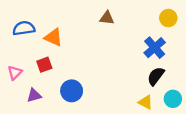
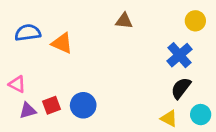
red square: (44, 65) -> (51, 105), moved
pink triangle: (15, 73) -> (17, 84), turned -49
purple triangle: (34, 95) -> (28, 111), moved

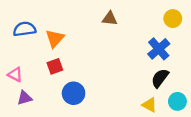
orange triangle: (62, 43) -> (55, 38), turned 48
red square: (51, 105) -> (55, 66), moved

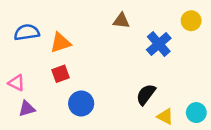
orange triangle: (55, 38) -> (60, 43), turned 30
blue cross: (159, 49) -> (159, 44), moved
black semicircle: (160, 78) -> (146, 94), moved

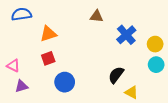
yellow circle: (191, 21) -> (155, 44), moved
blue semicircle: (27, 32) -> (21, 14), moved
cyan circle: (196, 113) -> (156, 65), moved

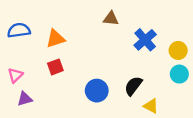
blue semicircle: (21, 14) -> (19, 30), moved
pink triangle: (13, 66) -> (15, 75), turned 48
blue circle: (65, 82) -> (97, 91), moved

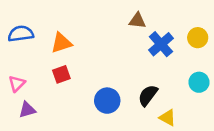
brown triangle: (111, 19) -> (137, 21), moved
yellow circle: (178, 50) -> (198, 38), moved

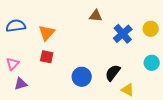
brown triangle: (137, 21) -> (96, 16), moved
orange triangle: (61, 43) -> (47, 33), turned -30
red square: (61, 74) -> (47, 57), turned 32

